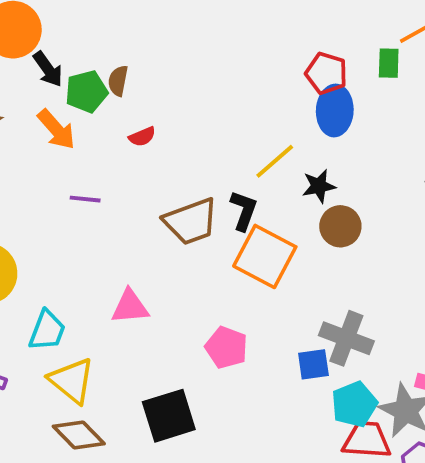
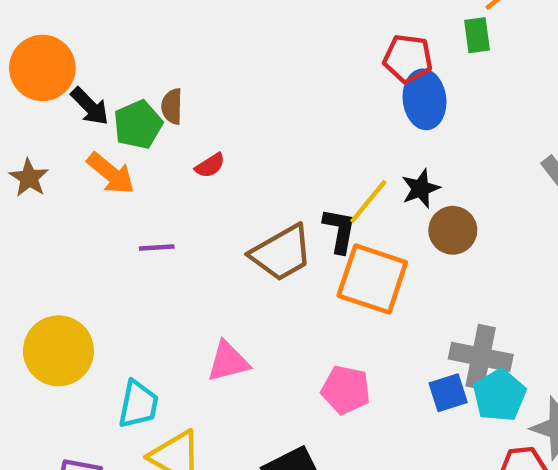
yellow line: (275, 161) -> (368, 202), moved
cyan pentagon: (354, 404) -> (499, 395), moved

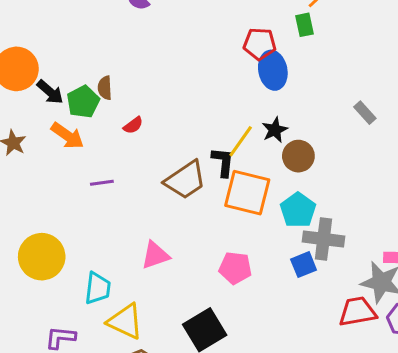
cyan pentagon: (499, 395) -> (298, 210), moved

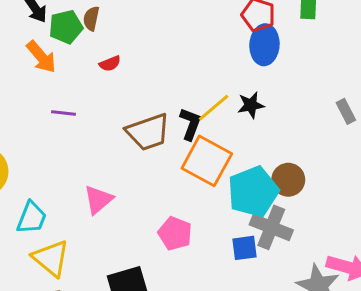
brown circle: (298, 156) -> (288, 180), moved
cyan pentagon: (298, 210) -> (253, 192), size x1.4
pink triangle: (155, 255) -> (98, 200), turned -36

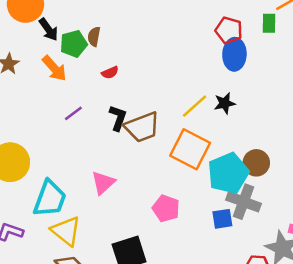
purple line: (64, 113) -> (73, 113), turned -42
black L-shape: (190, 124) -> (118, 118), moved
cyan trapezoid: (32, 218) -> (50, 199), size x1.4

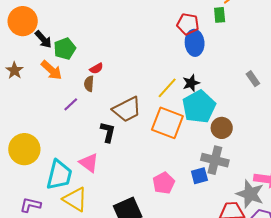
brown semicircle: (94, 37) -> (89, 84), moved
black L-shape: (118, 118) -> (108, 132), moved
cyan pentagon: (228, 173) -> (199, 107), moved
pink triangle: (103, 183) -> (89, 163), moved, turned -35
pink pentagon: (166, 208) -> (164, 183), moved, turned 30

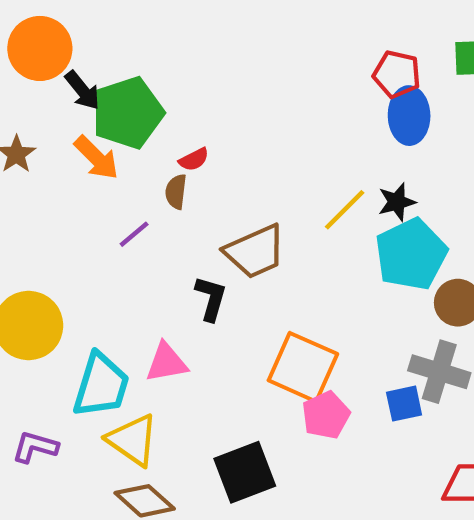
green pentagon: (65, 49) -> (128, 113), size x1.5
orange square: (167, 123) -> (303, 367), moved
pink triangle: (89, 163) -> (167, 363), turned -50

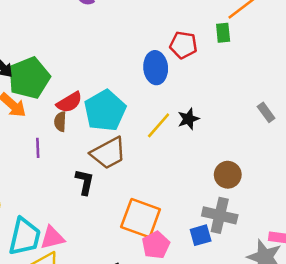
blue ellipse: (409, 116) -> (156, 68), moved
red semicircle: (194, 159) -> (69, 102), size x1.5
purple line: (134, 234) -> (38, 148), turned -48
cyan pentagon: (411, 254) -> (105, 110), moved
pink triangle: (167, 363) -> (52, 238), moved

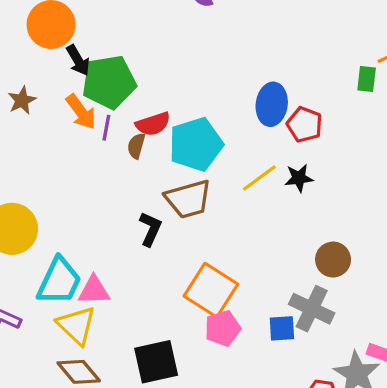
red pentagon: (183, 45) -> (305, 125), moved
purple line: (38, 148) -> (106, 128), moved

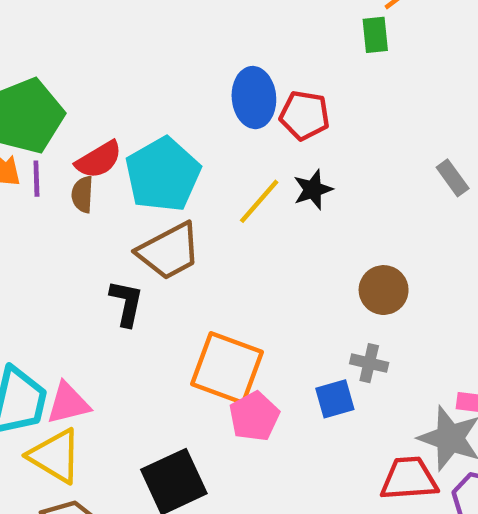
gray cross: (312, 309) -> (369, 363), size x0.6

